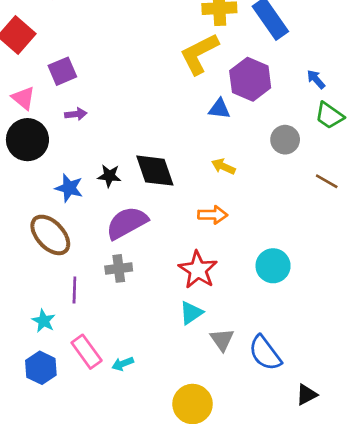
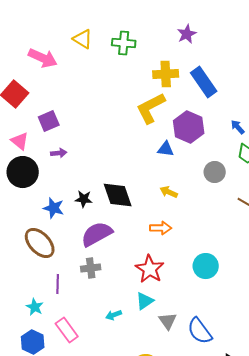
cyan arrow: (123, 364) -> (114, 315), moved

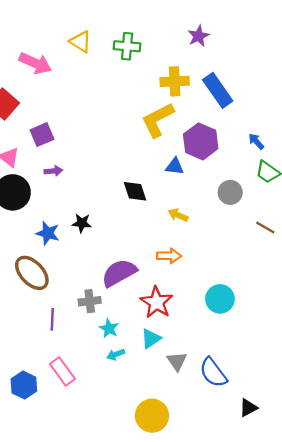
black diamond: (118, 195) -> (135, 191), moved, size x0.7
purple semicircle: (97, 234) -> (119, 273), moved
cyan star: (35, 307) -> (109, 328), moved

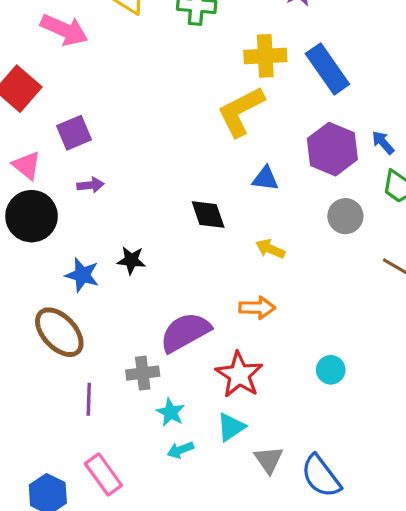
purple hexagon: (201, 141) -> (332, 149), moved
cyan circle: (220, 299) -> (331, 370), size x0.7

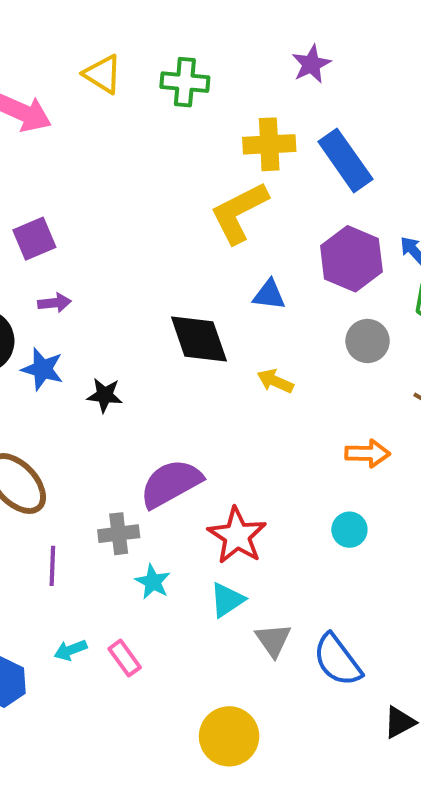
black diamond: (208, 214) -> (199, 339), size x1.4
blue star: (82, 275) -> (42, 369), moved
orange arrow: (257, 308) -> (368, 453), moved
cyan arrow: (180, 450) -> (71, 650), moved
pink rectangle: (103, 474) -> (125, 658), moved, size x0.7

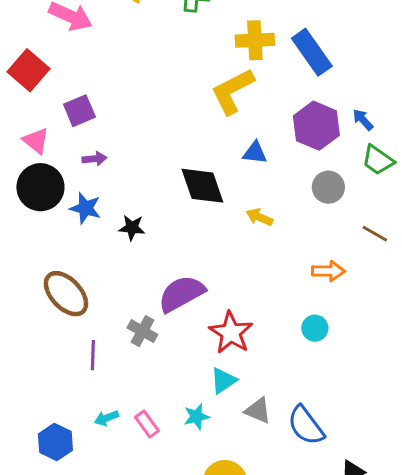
gray cross: (119, 534) -> (142, 331), turned 36
cyan star: (153, 582) -> (196, 417), moved, turned 30
gray triangle: (273, 640) -> (258, 411), turned -32

